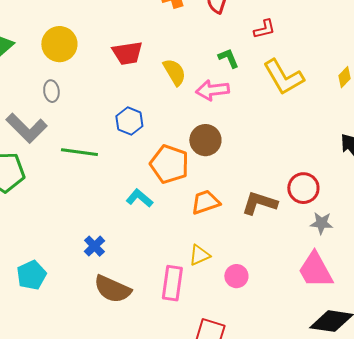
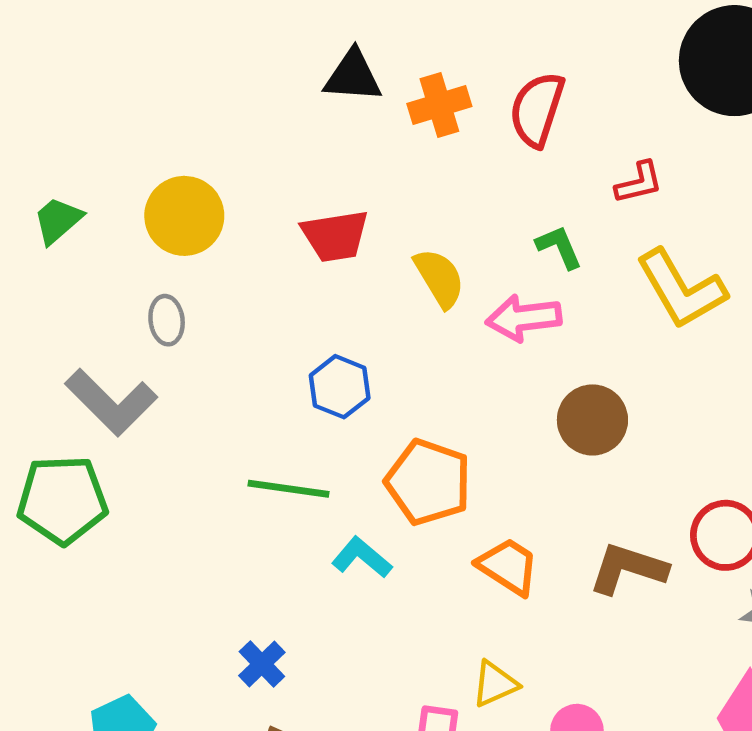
brown circle: (205, 140) -> (592, 420), moved
green line: (79, 152) -> (289, 489), moved
orange trapezoid: (205, 202) -> (508, 566), turned 52

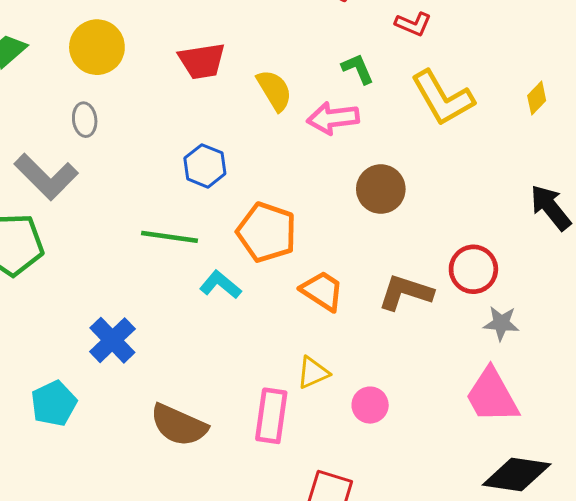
red L-shape: (639, 183) -> (413, 24), turned 36
blue cross: (262, 664) -> (112, 340), moved, size x1.4

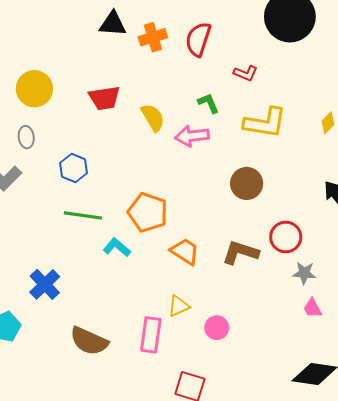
yellow L-shape: (443, 98) -> (265, 123), turned -51
blue hexagon: (205, 166) -> (74, 168), moved
brown circle: (381, 189) -> (247, 183), moved
pink trapezoid: (492, 396) -> (313, 308), moved, size x0.5

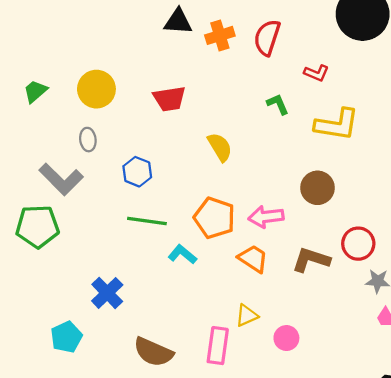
yellow semicircle: (153, 118) -> (220, 147), moved
pink arrow: (192, 136) -> (266, 217), moved

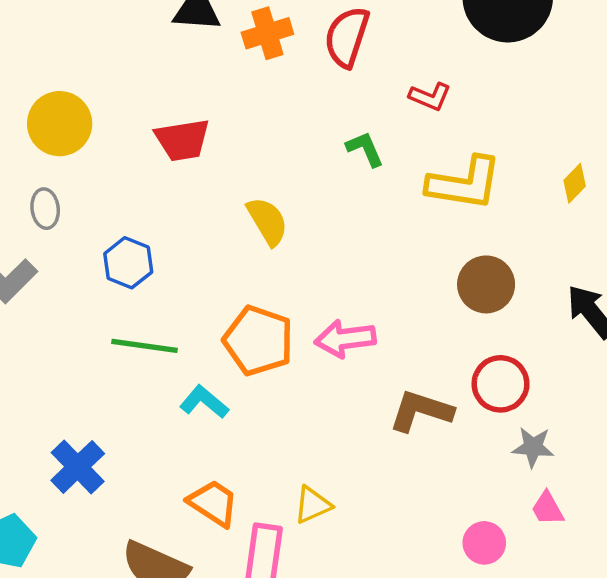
brown circle: (318, 188) -> (486, 284), moved
orange trapezoid: (253, 259) -> (213, 503), moved
pink circle: (286, 338) -> (484, 543), moved

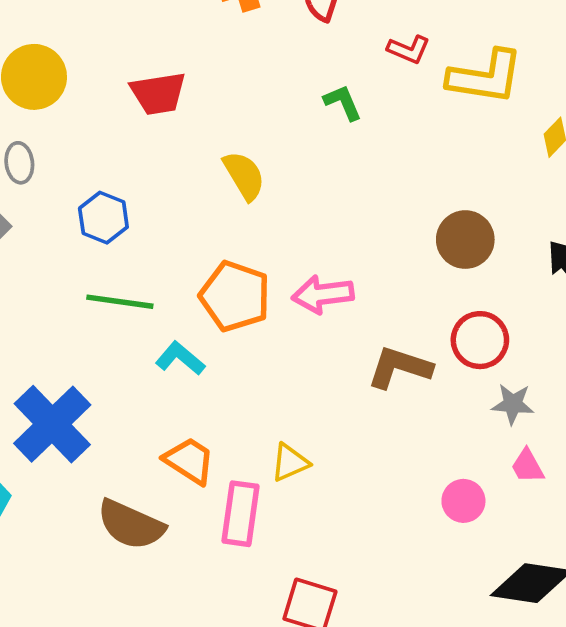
yellow L-shape: (464, 183) -> (485, 77), moved
blue cross: (78, 467) -> (52, 424), size x1.4

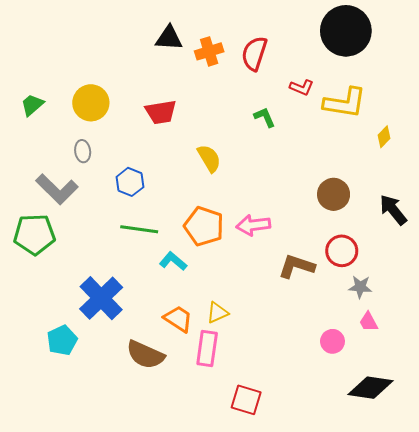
yellow triangle: (290, 463) -> (217, 313), moved

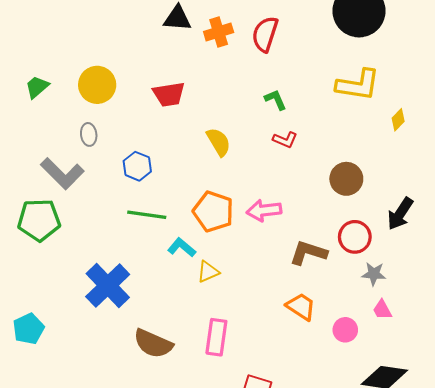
red L-shape: (302, 87) -> (285, 140), moved
black arrow: (393, 210) -> (400, 214), moved, turned -108
yellow triangle: (217, 313) -> (208, 272), moved
orange trapezoid: (178, 319) -> (301, 307), moved
cyan pentagon: (62, 340) -> (29, 329), moved

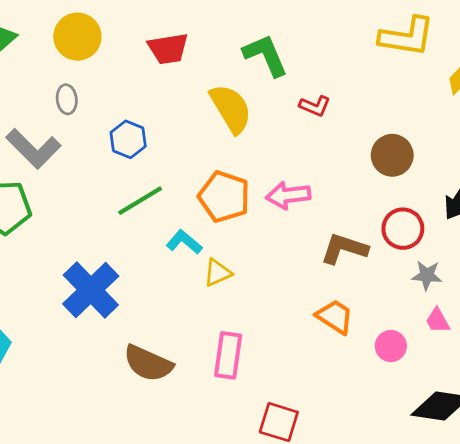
green L-shape: (276, 100) -> (265, 55), moved, size x1.6
yellow semicircle: (219, 142) -> (231, 109), size x1.4
green line: (147, 215) -> (140, 201), turned -39

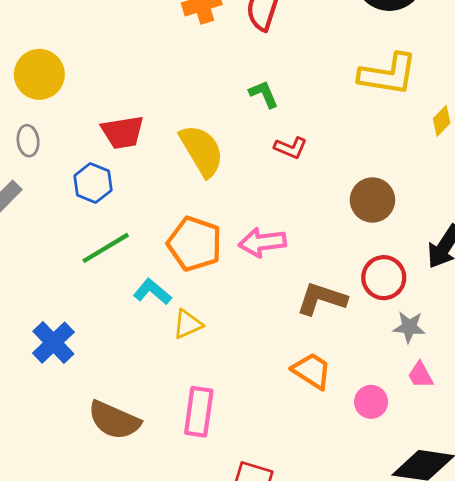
red trapezoid: (168, 49) -> (123, 132), moved
green L-shape: (265, 55) -> (264, 94), moved, size x0.6
blue cross: (91, 290) -> (53, 343), size x0.7

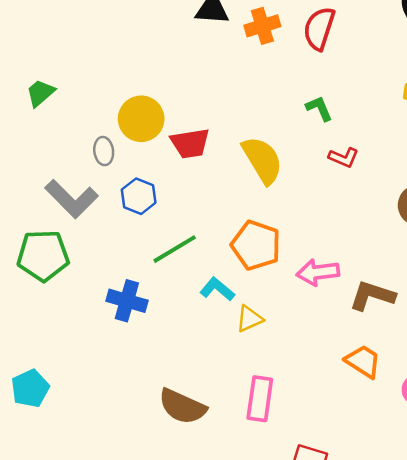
yellow circle: (39, 74) -> (141, 119), moved
blue hexagon: (93, 183) -> (139, 196), moved
pink arrow: (262, 242) -> (318, 272), moved
blue cross: (53, 343) -> (127, 301), moved, turned -30

